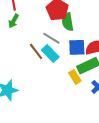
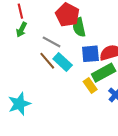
gray line: (51, 38) -> (52, 42), moved

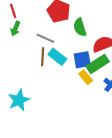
green semicircle: (79, 27) -> (80, 27), moved
blue square: (90, 54) -> (82, 60), moved
brown line: (47, 61) -> (43, 57), turned 48

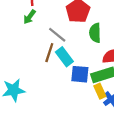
blue square: (82, 60) -> (80, 74), moved
yellow rectangle: (86, 77) -> (100, 91), moved

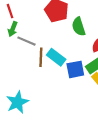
gray line: (57, 35) -> (26, 41), moved

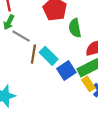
blue square: (75, 69) -> (66, 70), turned -30

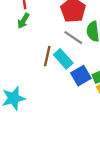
gray line: (21, 36) -> (73, 38), moved

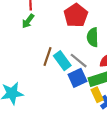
gray line: (73, 38) -> (79, 61), moved

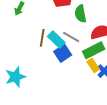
blue square: (77, 78) -> (63, 53), moved

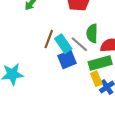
green semicircle: (80, 14) -> (92, 33), moved

